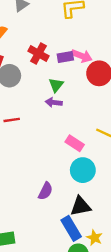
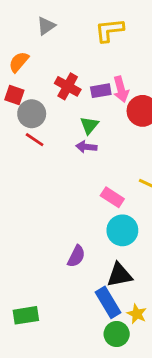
pink arrow: (82, 56) -> (121, 89), turned 54
red line: (12, 120) -> (35, 140), moved, turned 42

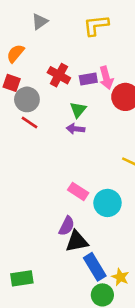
pink rectangle: (112, 197) -> (78, 191), moved
black triangle: (119, 275) -> (77, 241), moved

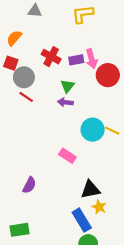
gray triangle: (40, 21) -> (35, 11), turned 40
cyan circle: (107, 203) -> (93, 130), moved
purple semicircle: (67, 226) -> (29, 185), moved
black triangle: (77, 241) -> (90, 190), moved
yellow star: (120, 277) -> (99, 207), moved

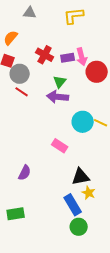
purple arrow: (65, 102) -> (58, 97), size x1.5

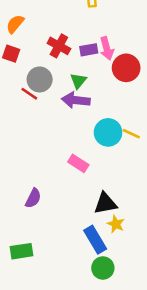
gray circle: (20, 74) -> (40, 79), moved

